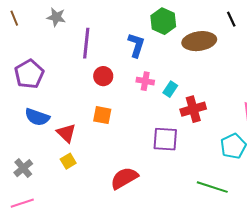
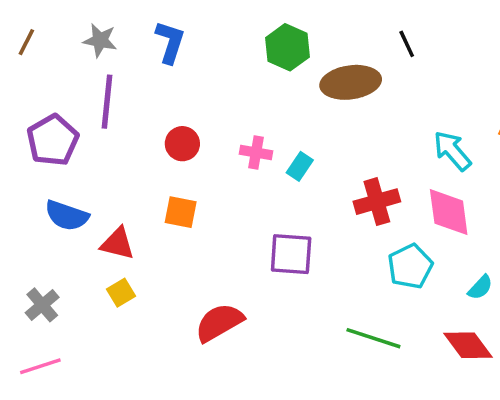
brown line: (14, 18) -> (26, 42), turned 49
purple line: (86, 43) -> (107, 102), moved
blue L-shape: (136, 45) -> (170, 42), moved
red cross: (193, 109) -> (377, 202), moved
red triangle: (66, 133) -> (118, 244), turned -30

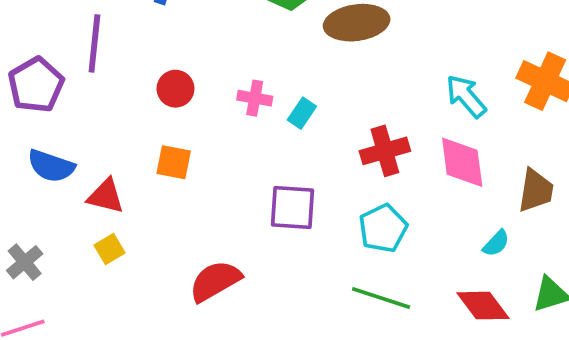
cyan pentagon: (410, 266) -> (383, 228), moved

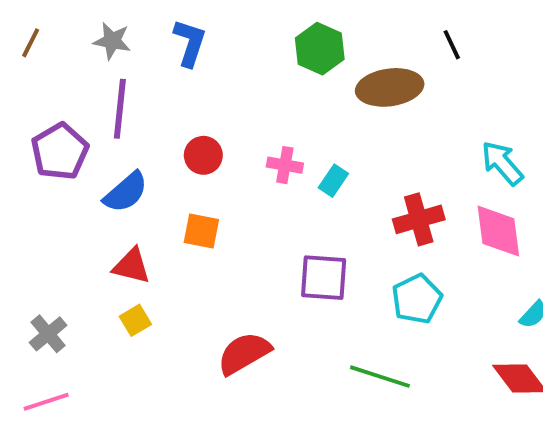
blue semicircle: (51, 166) -> (126, 192), moved, turned -60
green line: (381, 298) -> (380, 377), moved

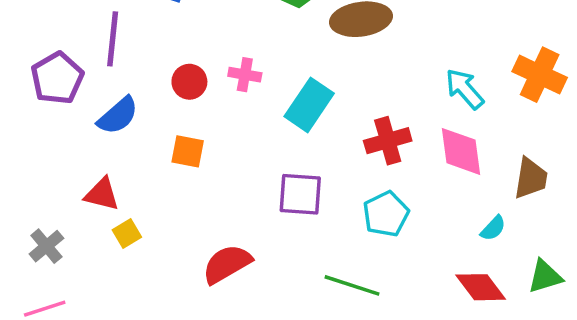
pink cross: (285, 165) -> (245, 75), moved
cyan rectangle: (333, 181) -> (309, 105), size x1.8
red triangle: (132, 266) -> (102, 194), moved

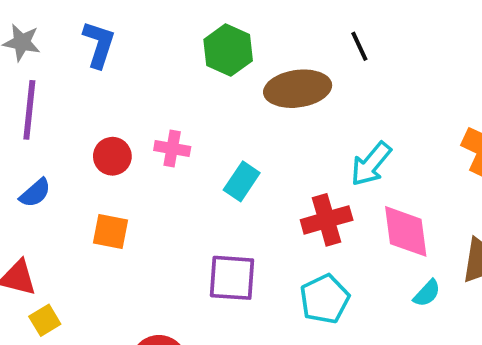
cyan arrow: (465, 89) -> (371, 164), moved, turned -99
cyan rectangle: (309, 105) -> (242, 181), size x0.7
blue semicircle: (118, 116) -> (35, 193), size x0.7
cyan semicircle: (493, 228) -> (427, 293), moved

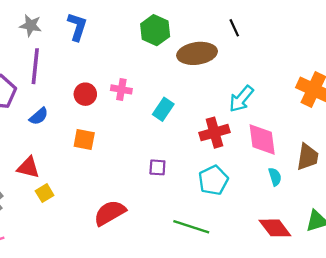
purple square: (232, 278) -> (157, 167), size x0.6
cyan semicircle: (427, 293) -> (275, 177), turned -60

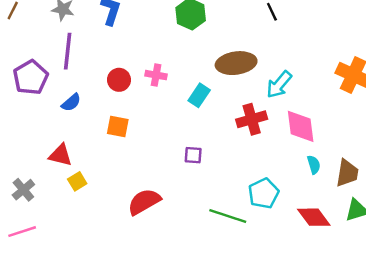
brown ellipse: (197, 53) -> (236, 63), moved
brown trapezoid: (308, 157) -> (347, 173), moved
cyan pentagon: (213, 180) -> (264, 193), moved

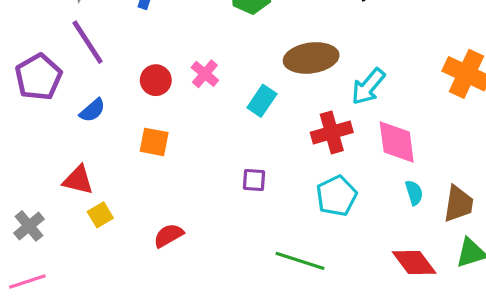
purple line: (68, 51) -> (88, 42), turned -39
pink cross: (156, 75) -> (205, 74), turned 30
cyan pentagon: (264, 193) -> (336, 196), moved
red semicircle: (144, 202) -> (168, 235), moved, size x0.7

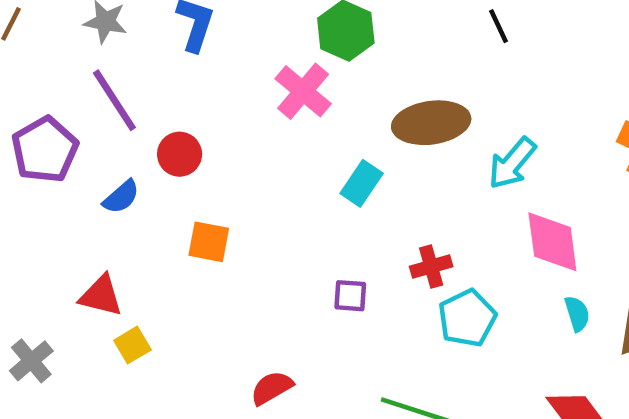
pink cross: (205, 74) -> (303, 91), moved, size x1.4
red circle: (156, 80) -> (180, 154), moved
red cross: (332, 132) -> (431, 266), moved, size x0.7
red semicircle: (168, 235) -> (272, 388), moved

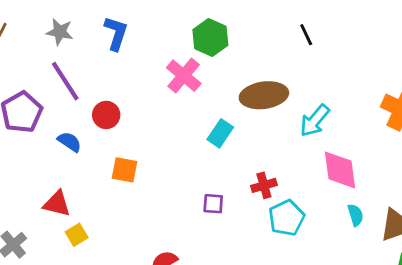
blue semicircle: (121, 197) -> (70, 142), turned -105

